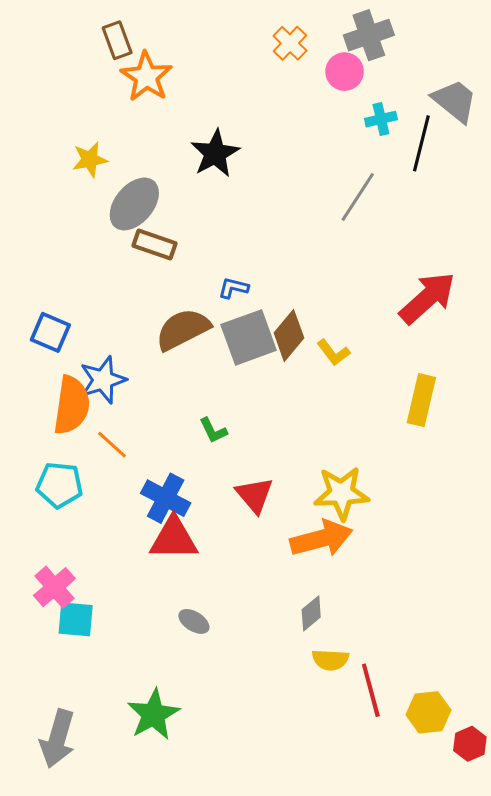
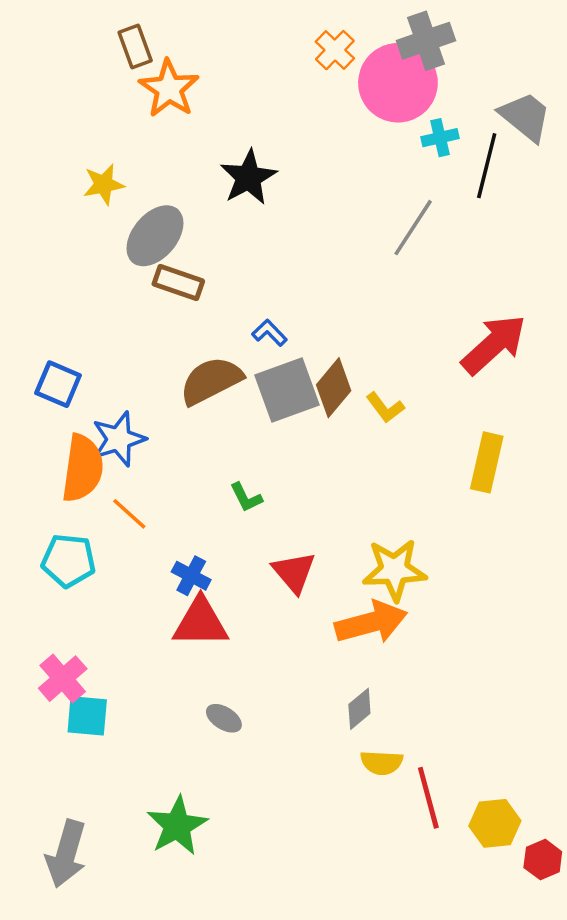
pink circle: (345, 72) -> (398, 83), size x1.8
blue L-shape: (233, 288) -> (269, 333), turned 32
blue cross: (166, 498) -> (191, 576), size x0.7

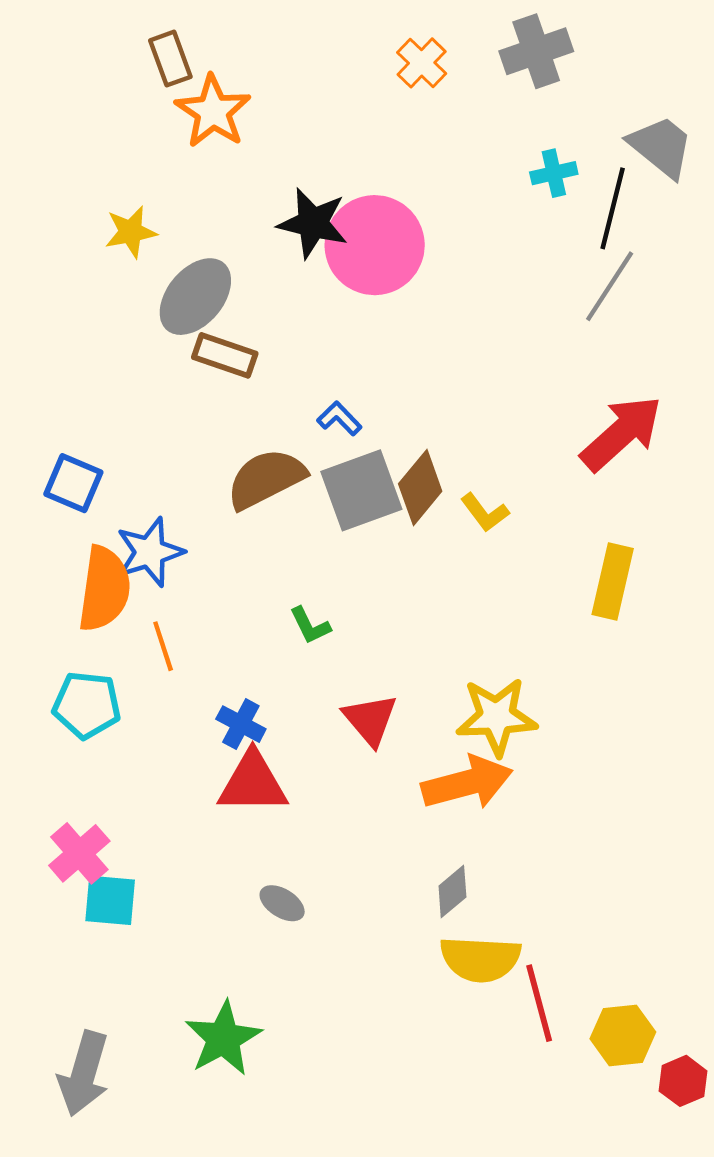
pink circle: (398, 83) -> (375, 245), moved
black star: (248, 177) -> (313, 223), turned -30
gray line: (413, 228) -> (610, 286), moved
orange line: (129, 514) -> (163, 646), turned 30
yellow semicircle: (382, 763) -> (480, 959), size x1.5

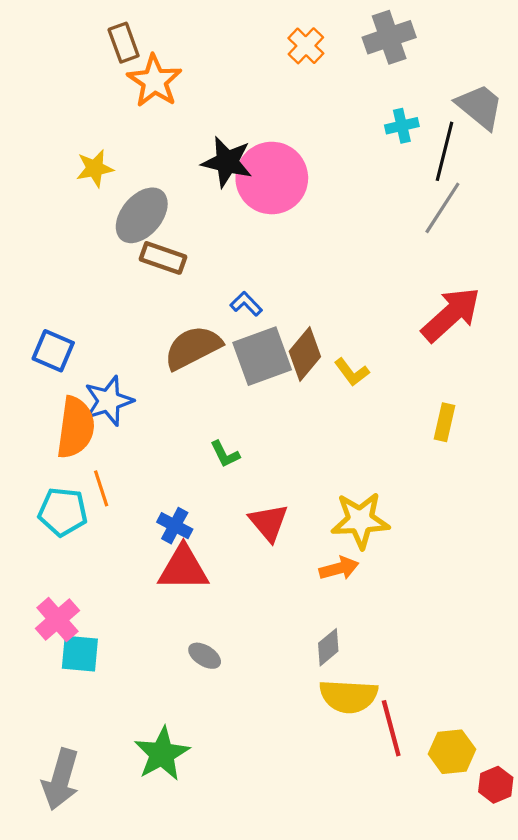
yellow rectangle: (613, 582) -> (445, 422), size x0.7
orange line: (163, 646) -> (101, 488), moved
orange arrow: (467, 783) -> (339, 568), size x0.6

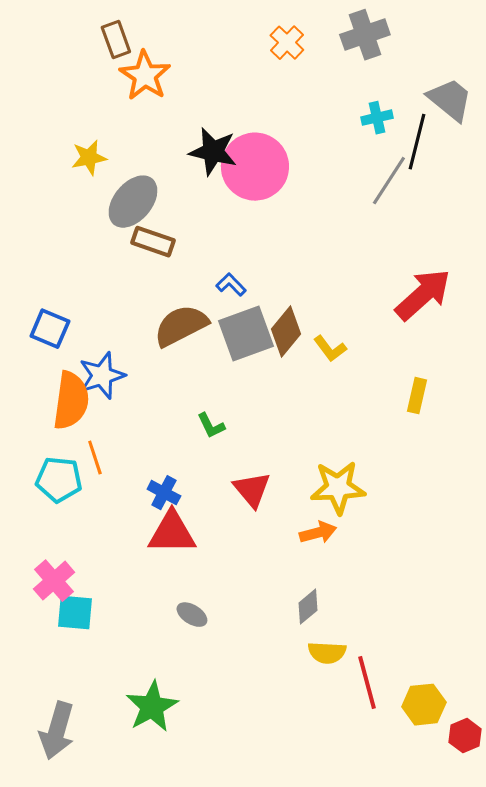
gray line: (442, 208) -> (389, 181), moved
yellow semicircle: (349, 696) -> (327, 653), size x0.7

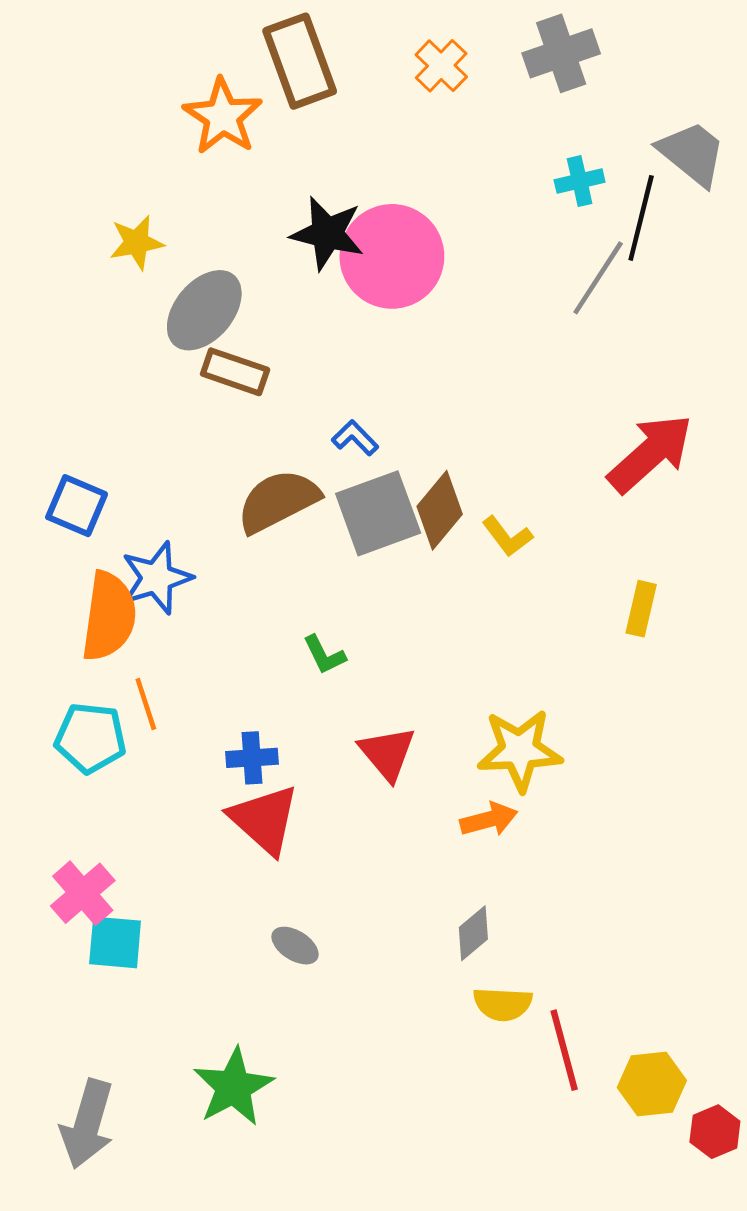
brown rectangle: (116, 40) -> (300, 61), moved, size x1.6
blue cross: (164, 493) -> (252, 758), turned -32
red triangle: (172, 533) -> (264, 819), turned 42

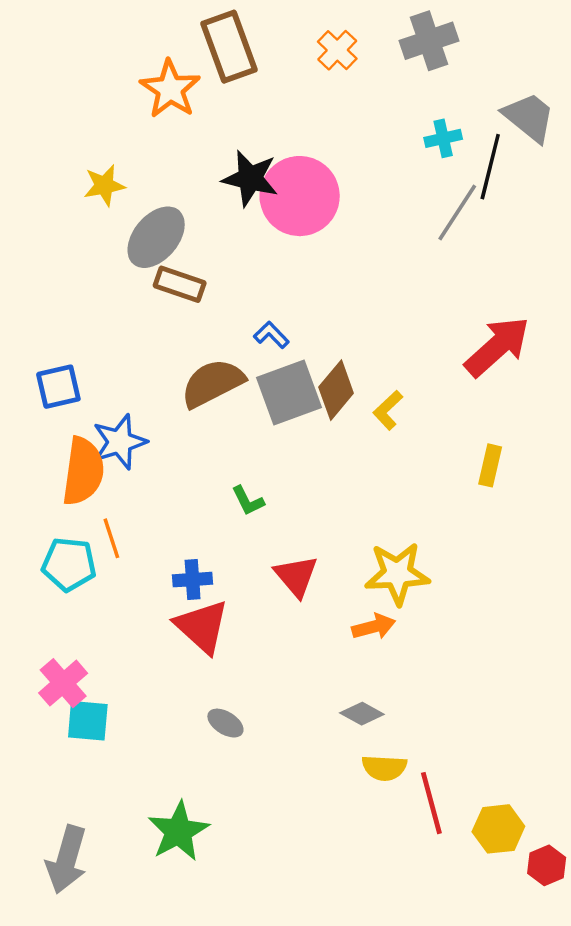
blue square: (77, 506) -> (58, 387), turned -36
yellow L-shape: (507, 536) -> (388, 410), turned 84
gray diamond: (473, 933) -> (362, 714), turned 69

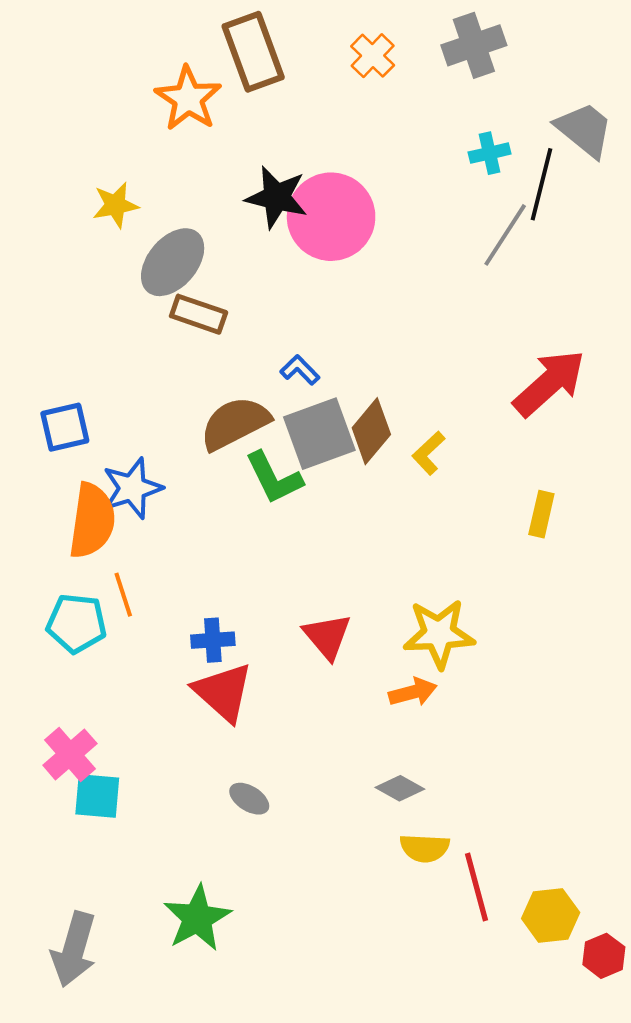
green L-shape: (248, 501) -> (274, 478), moved, size x1.6

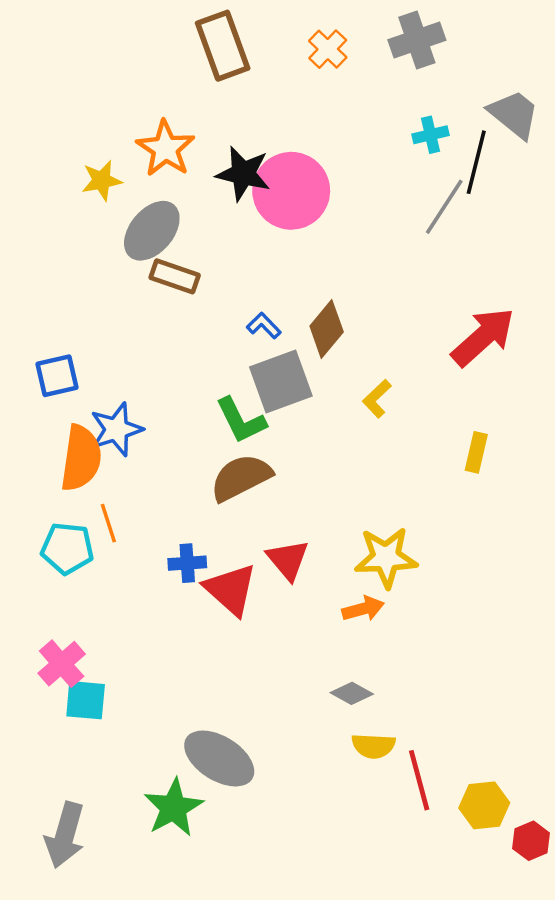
orange star: (188, 99) -> (166, 149), moved
brown semicircle: (235, 423) -> (241, 477), moved
brown diamond: (371, 431) -> (327, 329), moved
red triangle: (223, 692) -> (231, 589), moved
gray ellipse: (249, 799) -> (219, 758), moved, size x2.0

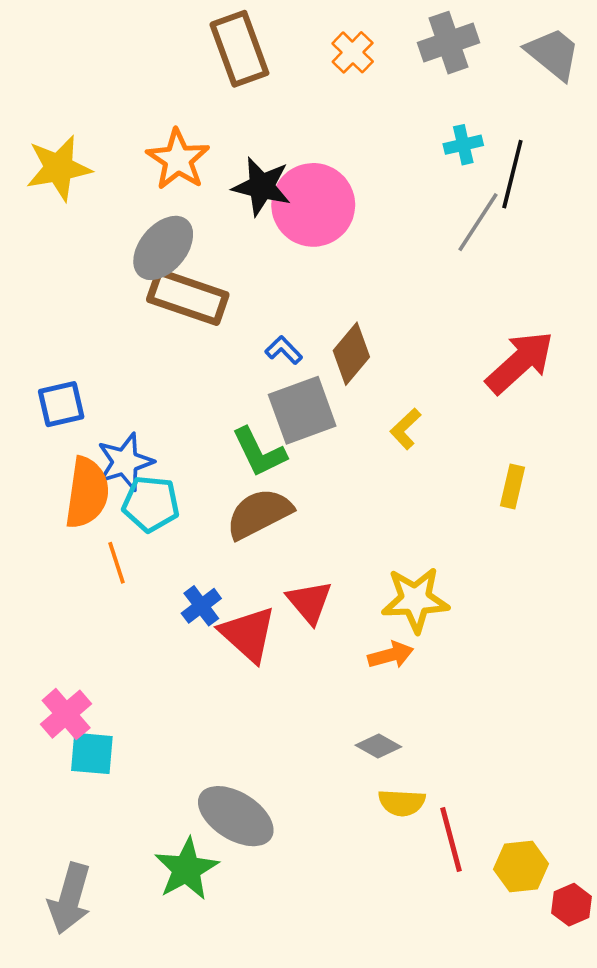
gray trapezoid: (514, 114) -> (553, 54), moved
yellow star: (102, 180) -> (59, 168), moved, size x1.5
brown rectangle: (175, 276) -> (188, 297), size x1.5
cyan pentagon: (67, 548) -> (151, 504), moved
blue cross: (187, 563) -> (201, 606), turned -33

